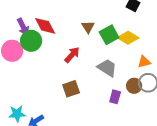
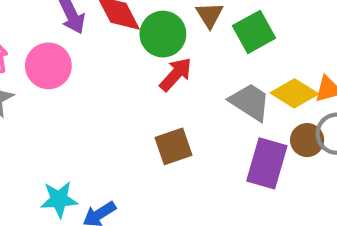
yellow diamond: (128, 38) -> (294, 93), moved
green circle: (31, 41) -> (163, 34), moved
purple rectangle: (115, 97) -> (267, 163), size x1.6

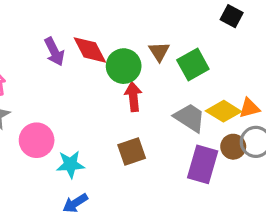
pink circle: (48, 66) -> (37, 140), moved
red arrow: (176, 74) -> (133, 97), turned -48
cyan star: (59, 199) -> (70, 164), moved

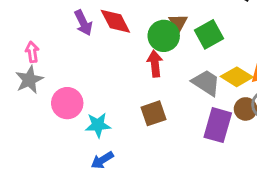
green circle: (124, 66) -> (164, 36), moved

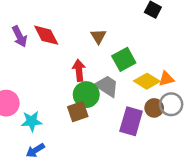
green square: (209, 34) -> (124, 59), moved
green circle: (164, 36) -> (86, 95), moved
gray trapezoid: (206, 83) -> (107, 86), moved

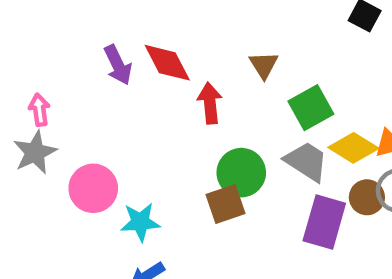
red arrow: (79, 70) -> (210, 103), moved
gray trapezoid: (107, 86) -> (306, 161), moved

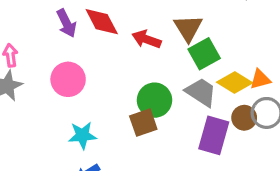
brown triangle: (264, 65) -> (188, 28), moved, size x1.4
red arrow: (210, 103) -> (147, 39), moved, turned -64
pink circle: (93, 188) -> (68, 79), moved

